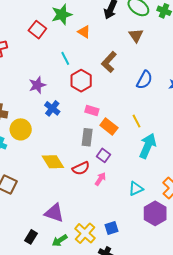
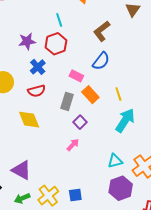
blue semicircle: (144, 80) -> (101, 61), moved
red hexagon: (81, 81) -> (56, 44), moved
red semicircle: (81, 168) -> (37, 91), moved
cyan triangle: (136, 189) -> (115, 161), moved

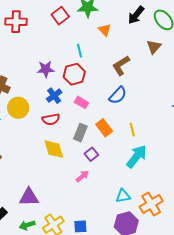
pink rectangle: (76, 76) -> (81, 102), moved
yellow diamond: (29, 120) -> (54, 149), moved
purple triangle: (21, 170) -> (29, 197), turned -35

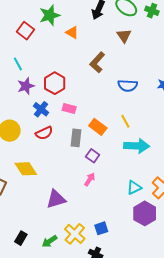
cyan line: (80, 51) -> (18, 64), moved
blue semicircle: (118, 95) -> (128, 86), moved, turned 66
yellow diamond: (54, 149) -> (26, 169), moved
cyan arrow: (137, 156) -> (137, 146), turned 70
purple triangle: (29, 197) -> (56, 199), moved

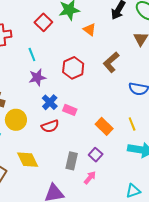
red hexagon: (55, 83) -> (73, 68), moved
pink rectangle: (69, 109) -> (70, 110), moved
gray rectangle: (76, 138) -> (72, 161), moved

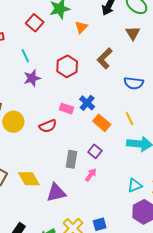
orange triangle: (90, 30) -> (81, 27), turned 40
blue cross: (50, 102) -> (87, 103), moved
yellow diamond: (28, 160) -> (29, 179), moved

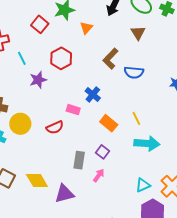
cyan line: (25, 56) -> (22, 58), moved
red hexagon: (67, 66) -> (61, 58), moved
blue semicircle: (134, 83) -> (134, 72), moved
blue cross: (87, 103) -> (93, 95), moved

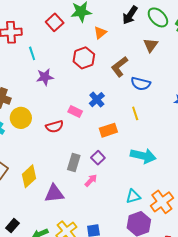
red hexagon: (61, 58) -> (84, 58), moved
yellow line: (136, 118) -> (135, 113), moved
orange rectangle: (109, 123) -> (108, 130), turned -66
yellow diamond: (37, 180) -> (29, 176), turned 70

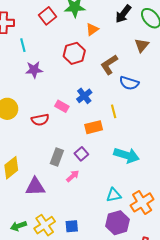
yellow line: (135, 113) -> (114, 111), moved

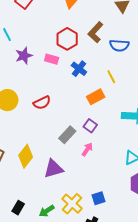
red hexagon: (74, 53) -> (67, 39), moved
pink rectangle: (62, 106) -> (52, 59), moved
gray rectangle: (57, 157) -> (67, 135), turned 36

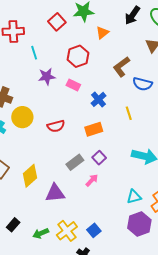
red hexagon: (67, 39) -> (78, 56), moved
orange rectangle: (96, 97) -> (94, 129), moved
blue square: (99, 198) -> (94, 230), turned -32

